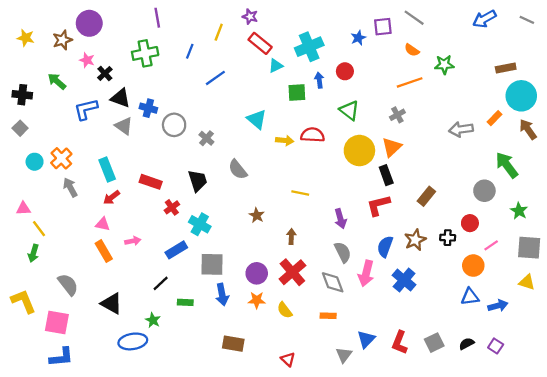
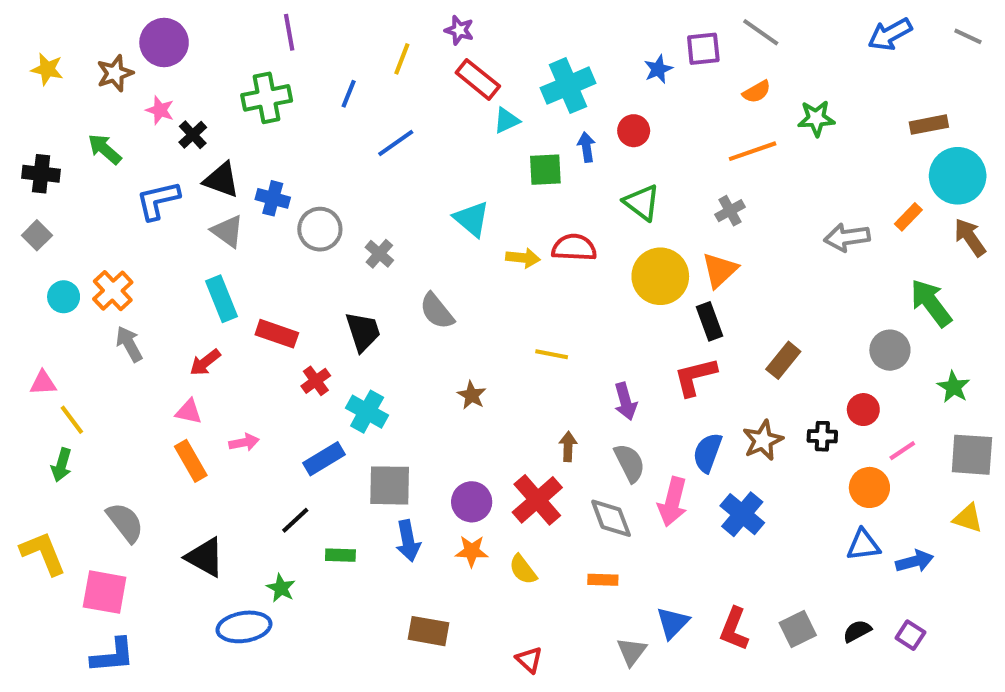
orange semicircle: (412, 50) -> (757, 92), turned -64
cyan rectangle: (107, 170) -> (221, 299), moved
brown arrow: (291, 237) -> (568, 446), moved

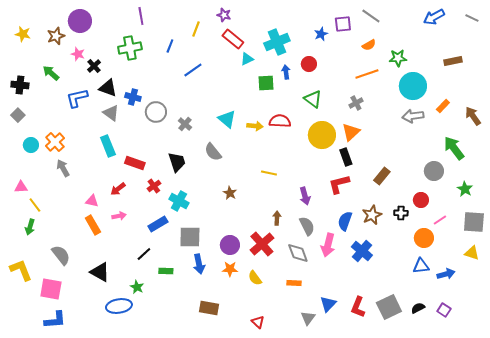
cyan circle: (958, 176) -> (413, 86), moved
cyan triangle: (472, 219) -> (227, 119), moved
red arrow: (205, 362) -> (118, 189), moved
gray square: (798, 629) -> (389, 307), size x1.4

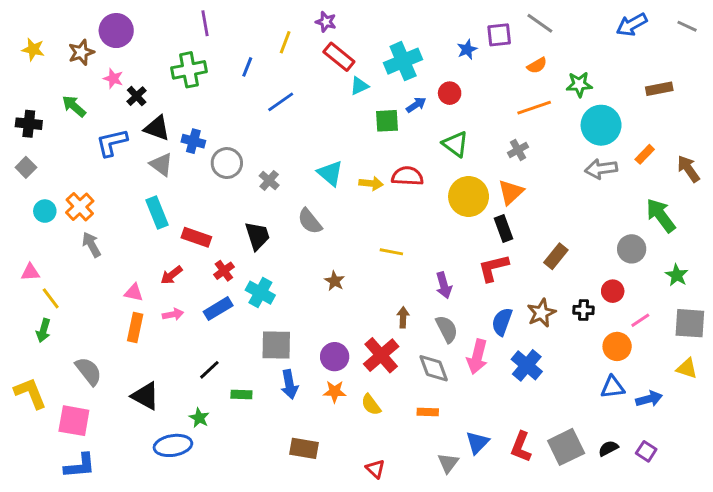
blue arrow: (286, 72) -> (416, 105), turned 64
blue rectangle: (158, 224) -> (218, 309), moved
orange rectangle: (93, 225) -> (135, 328), turned 42

